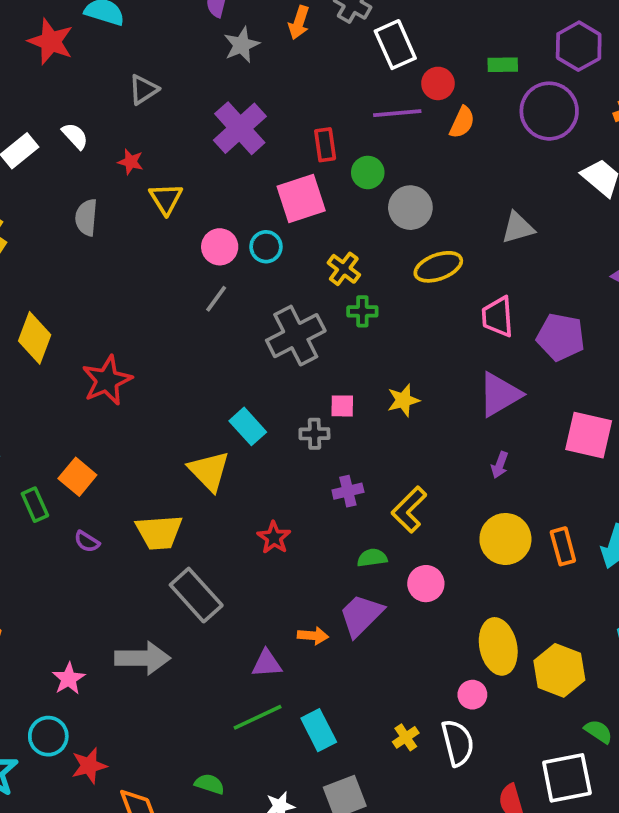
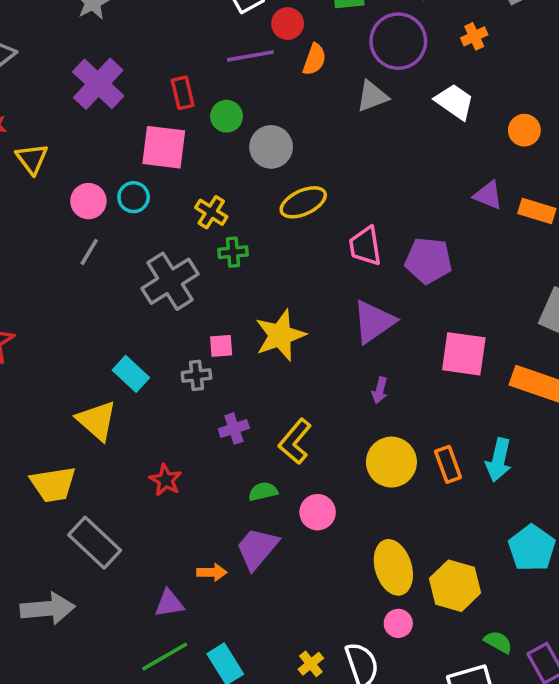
pink square: (301, 199) -> (164, 147), turned 30
gray triangle: (518, 228) -> (372, 96), moved
yellow star: (403, 400) -> (280, 335), size x1.6
pink circle: (472, 695) -> (398, 623), moved

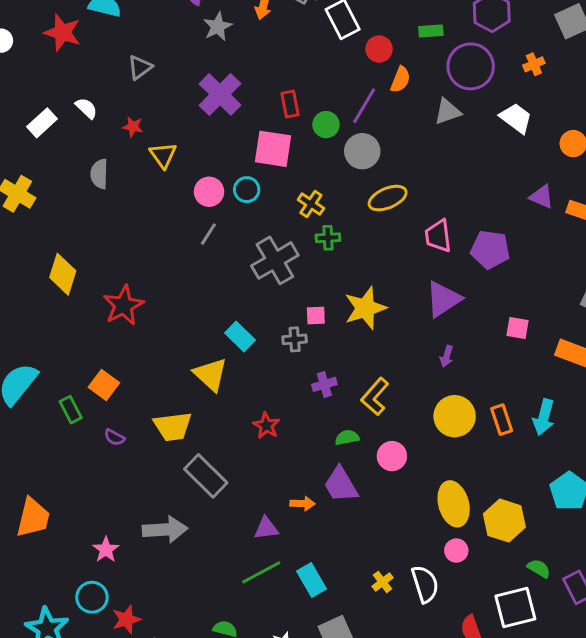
purple line: (250, 56) -> (364, 106), moved, turned -51
pink square: (464, 354) -> (517, 328), size x0.6
purple trapezoid: (257, 548) -> (341, 485), turned -72

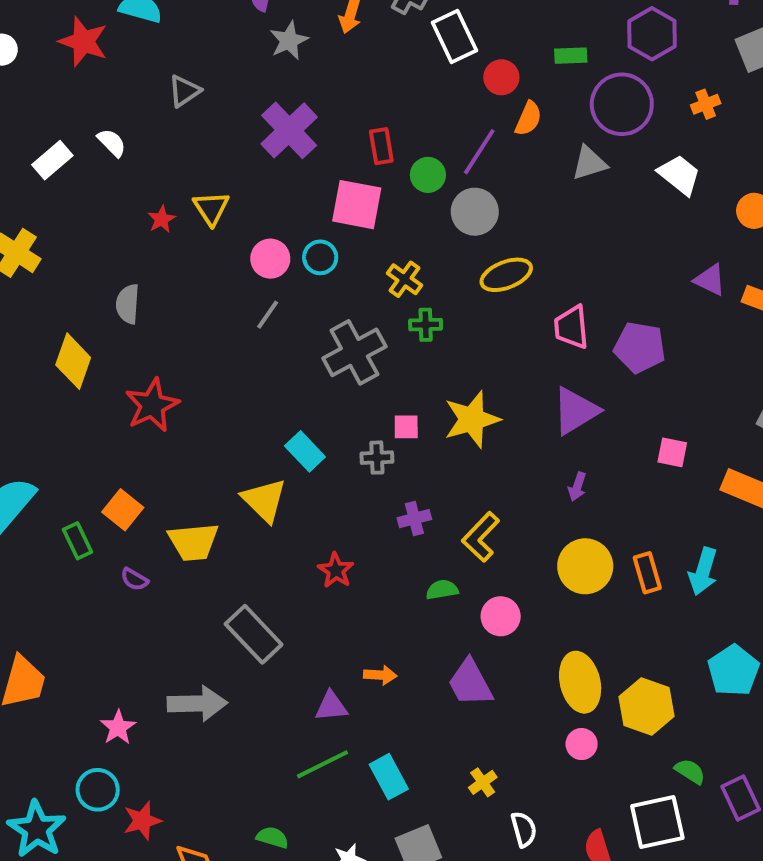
red star: (133, 127) -> (162, 219), moved, turned 30
gray semicircle: (99, 174) -> (128, 304), moved
yellow trapezoid: (173, 426) -> (193, 542), moved
purple trapezoid: (341, 485) -> (470, 683), moved
white semicircle: (425, 584) -> (524, 829), moved, size x0.7

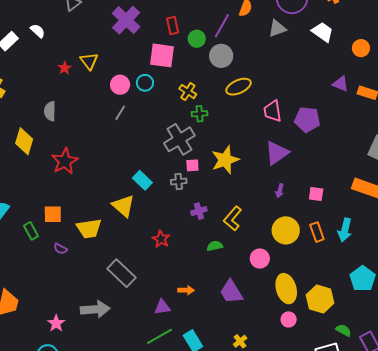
gray cross: (354, 352) -> (179, 139), moved
pink square: (672, 452) -> (316, 194), moved
orange square: (123, 510) -> (53, 214), turned -36
pink circle: (501, 616) -> (260, 259), moved

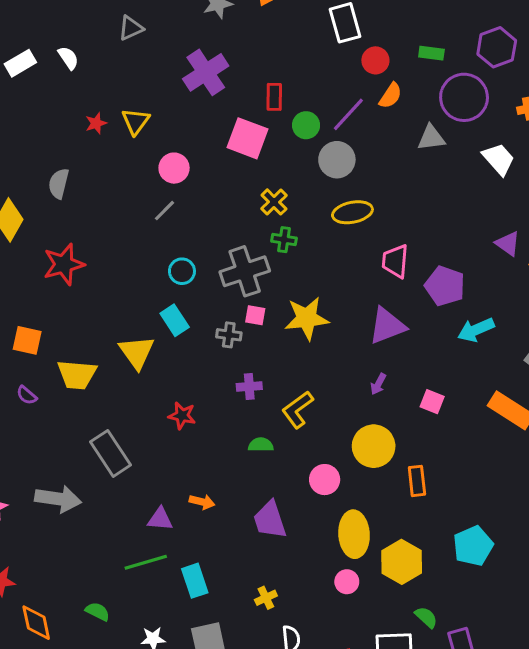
cyan circle: (145, 83) -> (182, 271), moved
cyan arrow: (345, 230) -> (476, 330), moved, turned 40
orange rectangle: (317, 232) -> (417, 481), moved
red star: (161, 239) -> (182, 416), turned -30

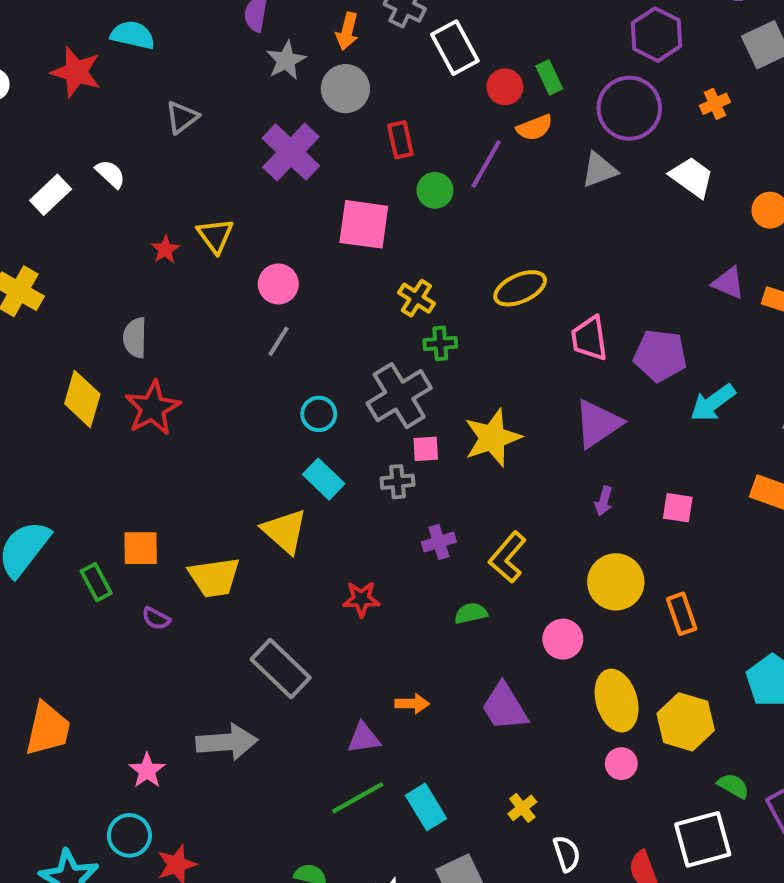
green rectangle: (431, 53) -> (549, 77), moved, turned 70
orange semicircle: (391, 96) -> (535, 128), turned 48
red rectangle: (274, 97) -> (400, 140), moved
gray circle: (337, 160) -> (345, 89), moved
red star: (64, 264) -> (153, 408), moved

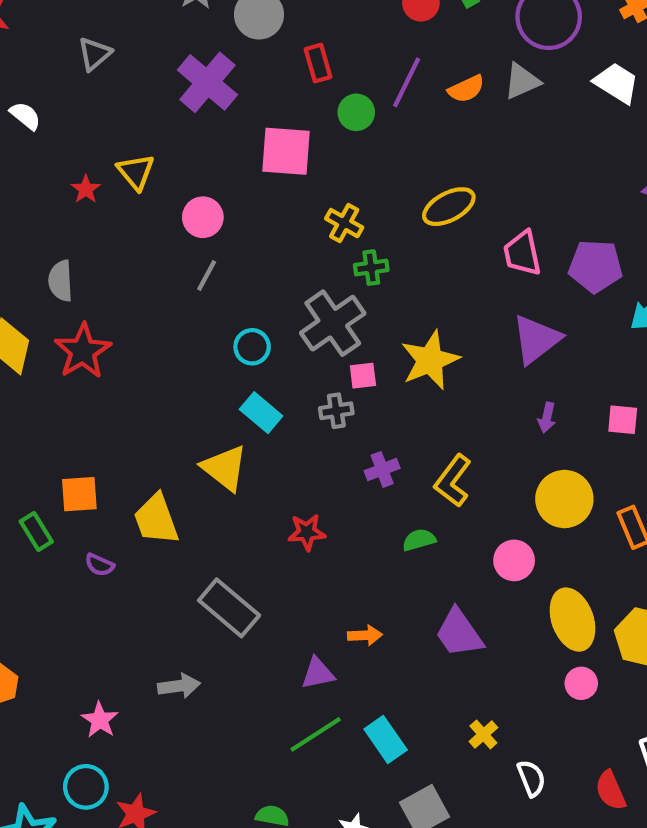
orange semicircle: (535, 128) -> (466, 89), moved
yellow trapezoid: (214, 577) -> (156, 519), turned 82
gray arrow: (227, 742) -> (179, 686), size x0.7

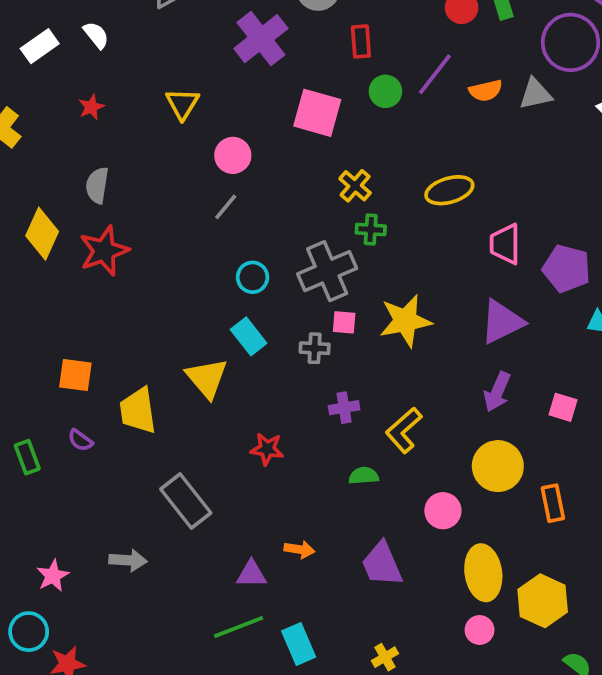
red star: (86, 189) -> (91, 107), moved
purple arrow: (547, 418) -> (497, 392), size x1.5
green rectangle: (36, 532) -> (27, 457), moved

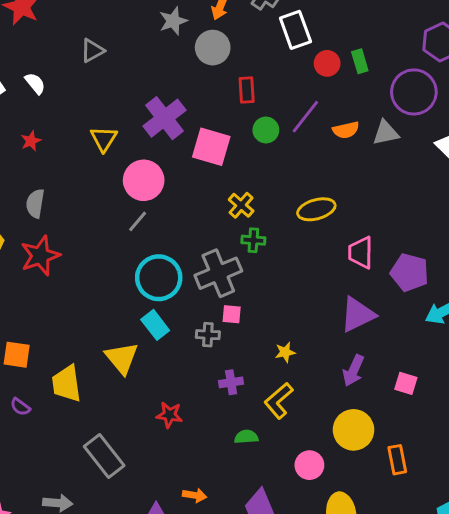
purple cross: (261, 39) -> (165, 118), moved
pink circle: (233, 155) -> (144, 180), size x1.4
cyan circle: (253, 277) -> (159, 278), size x1.8
yellow star: (405, 321) -> (285, 352), moved, size x0.5

